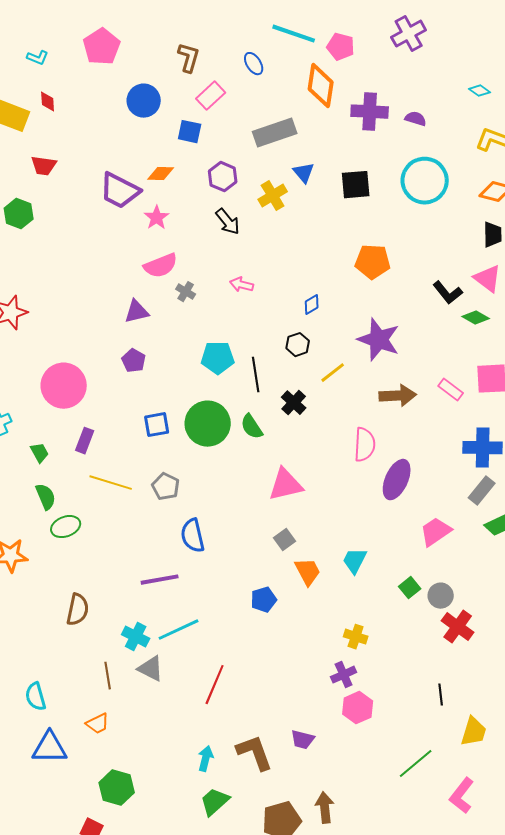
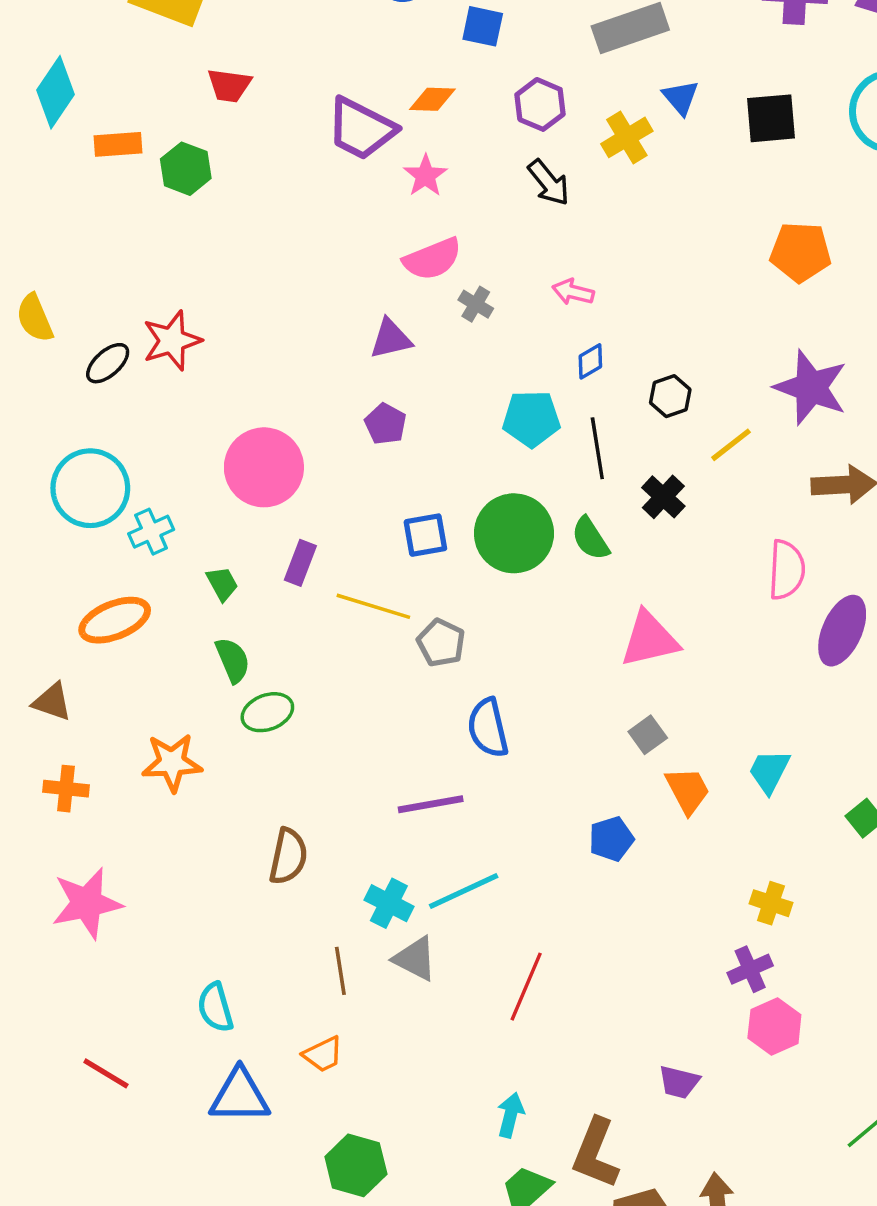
blue diamond: (312, 305) -> (590, 361), moved
yellow line: (111, 483) -> (373, 606), moved
brown L-shape: (255, 753) -> (596, 1153), moved, turned -138

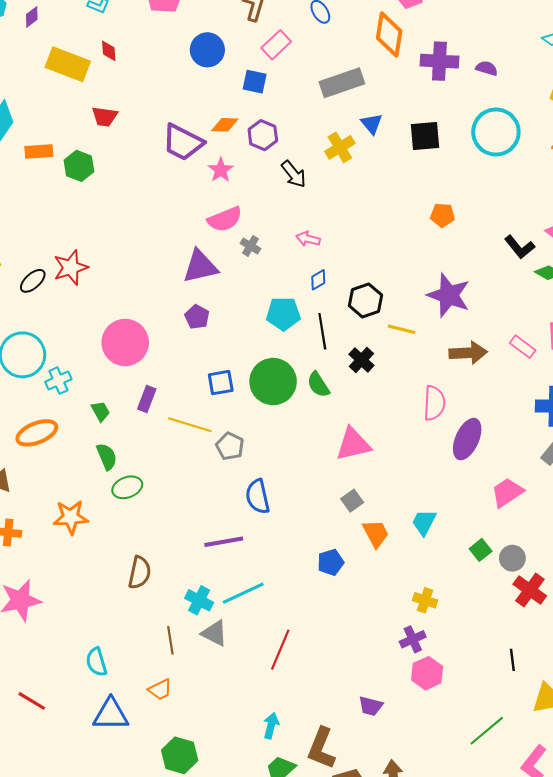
purple hexagon: (540, 104) -> (263, 135), moved
orange pentagon: (800, 252) -> (443, 215), size x0.7
purple triangle: (391, 339) -> (200, 267), size x1.4
black hexagon: (670, 396) -> (365, 300), size x1.4
yellow line: (731, 445) -> (401, 329), turned 52

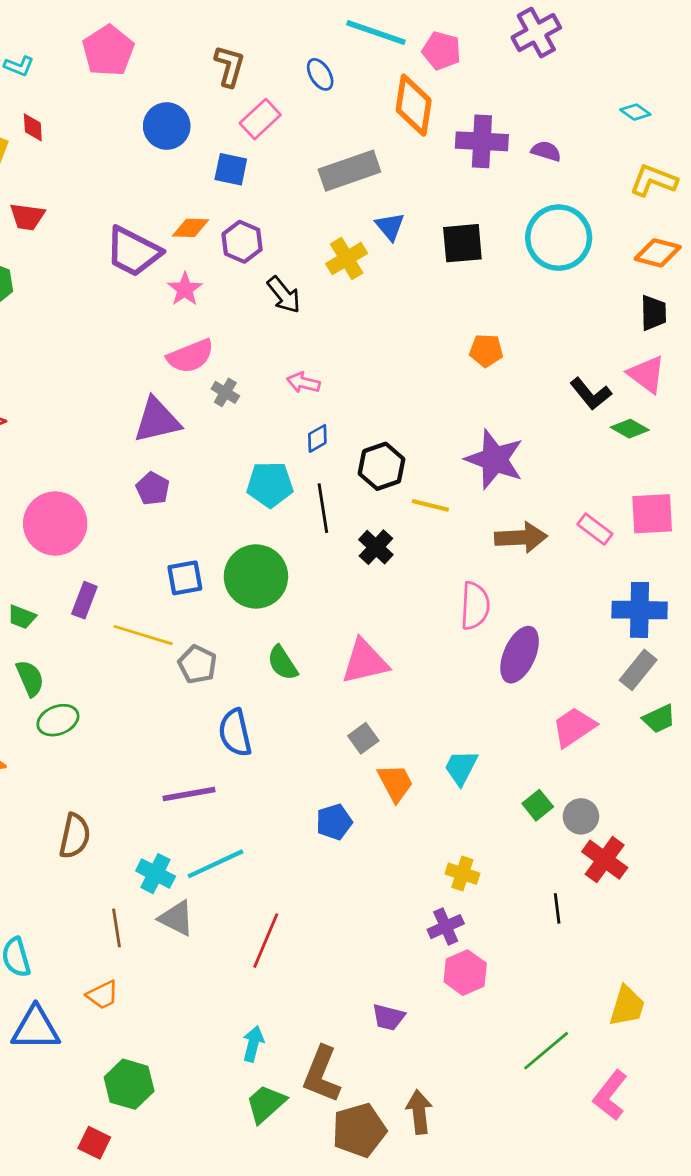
green semicircle: (318, 385) -> (282, 663), moved
green trapezoid: (101, 411) -> (22, 617), turned 140
black line: (512, 660) -> (557, 908), moved

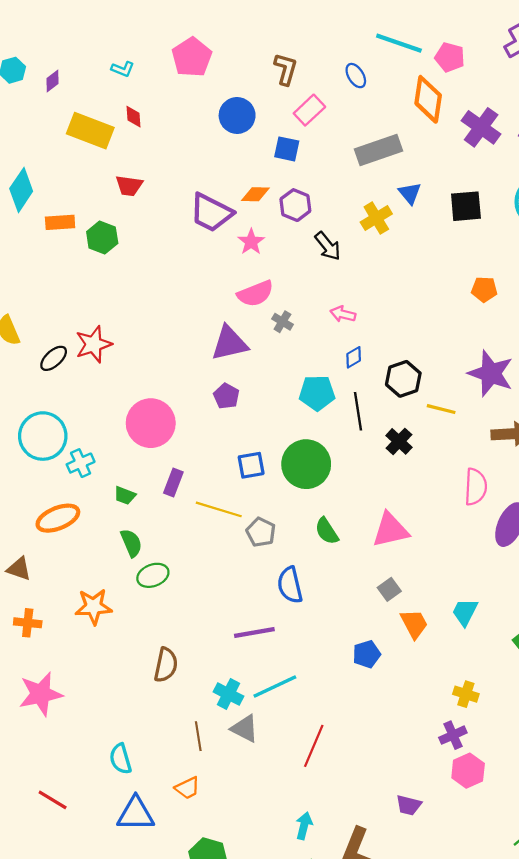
purple cross: (482, 141) -> (481, 127), turned 33

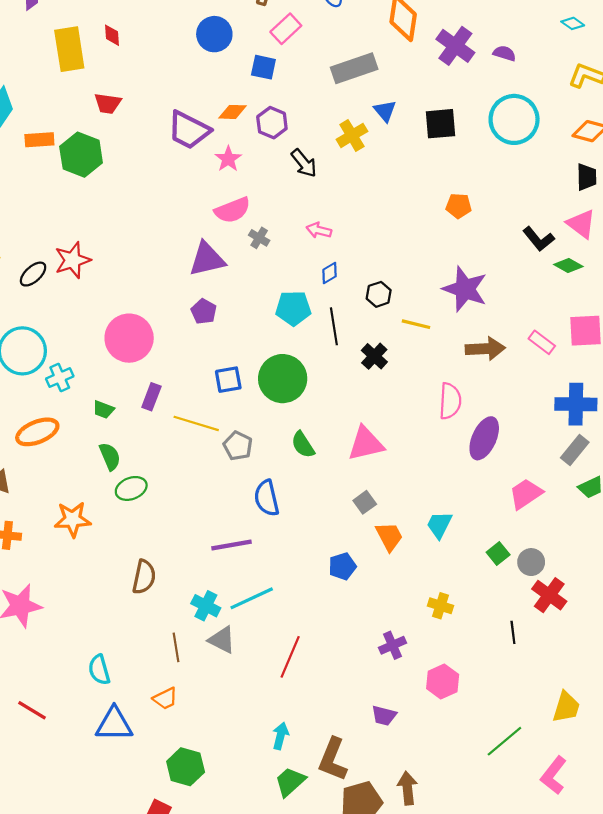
yellow rectangle: (90, 131) -> (69, 49), turned 60
green hexagon: (102, 237) -> (81, 155), size x1.4
black hexagon: (403, 379) -> (379, 294), size x0.7
purple cross: (453, 735) -> (392, 645), moved

